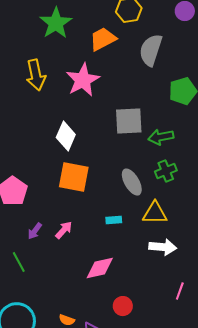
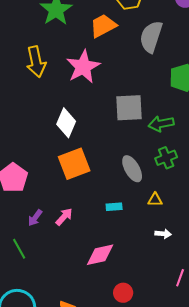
orange square: (74, 177) -> (74, 164), turned -32
yellow triangle: (155, 213) -> (155, 200), size x0.6
white arrow: (163, 247) -> (163, 234), size x0.6

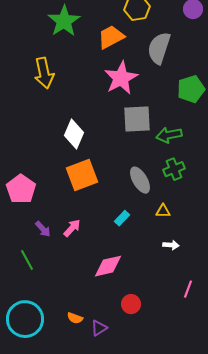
pink star: (83, 67) -> (121, 78), moved
cyan rectangle: (114, 207) -> (122, 218), turned -42
purple arrow: (35, 218) -> (43, 229), turned -78

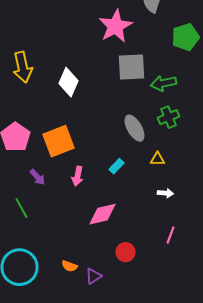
yellow arrow: (44, 73) -> (22, 67), moved
orange square: (82, 175) -> (58, 141), moved
pink arrow: (72, 228) -> (78, 176), moved, turned 150
pink line: (188, 289) -> (170, 235), moved

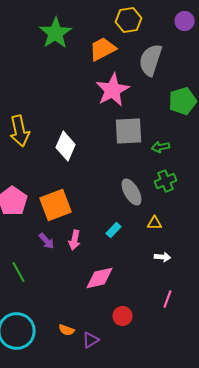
green arrow: (164, 83) -> (161, 147), size x0.7
purple arrow: (38, 177) -> (47, 241), moved

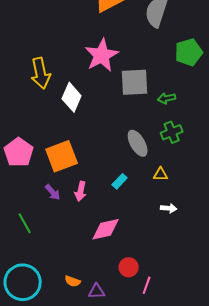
pink star: (113, 90) -> (102, 55), moved
yellow arrow: (20, 131) -> (41, 73), moved
pink line: (168, 299) -> (147, 285), moved
purple triangle: (91, 340) -> (97, 291), turned 30

